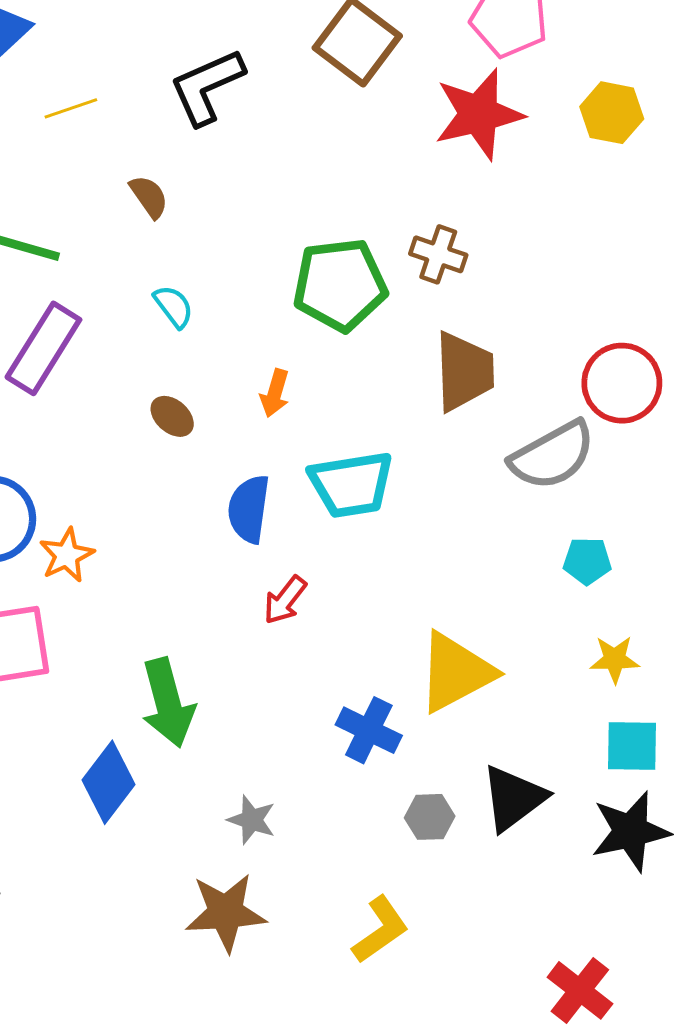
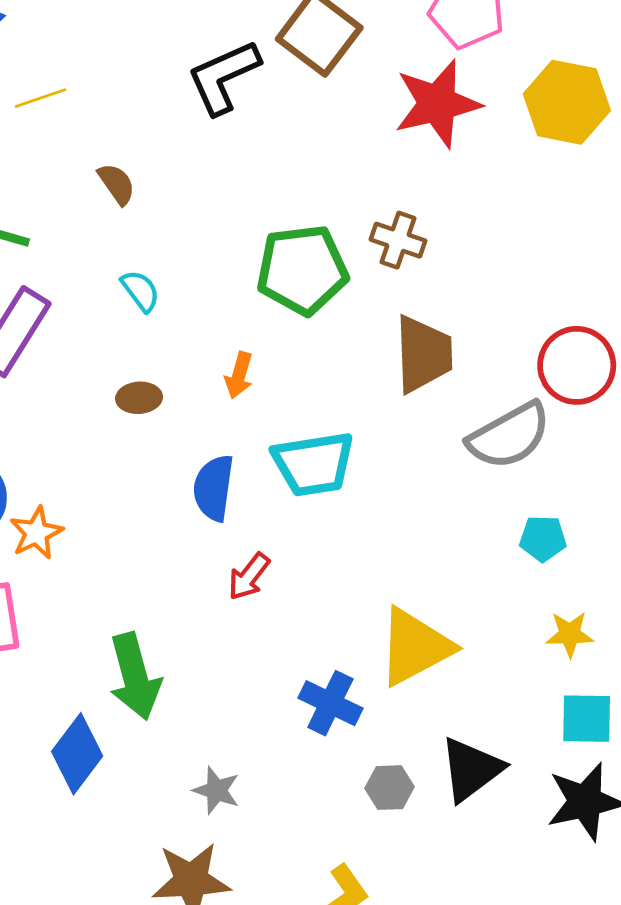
black L-shape: (207, 87) -> (223, 77), moved
yellow hexagon: (612, 113) -> (567, 102), size x1.4
brown ellipse: (172, 416) -> (139, 398), turned -45

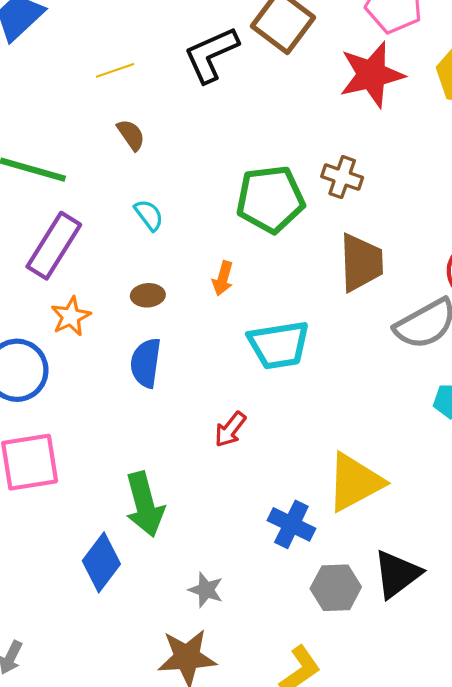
yellow line: (41, 98) -> (115, 70), moved
blue semicircle: (214, 488) -> (146, 363), moved
orange star: (36, 533) -> (71, 316), moved
gray hexagon: (390, 788) -> (336, 588), size x1.4

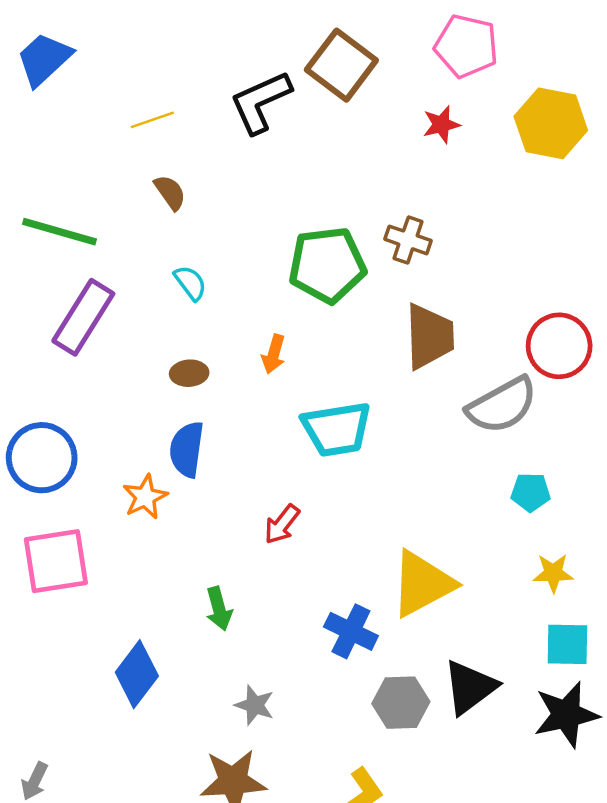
red star: (372, 75) -> (441, 125), size x0.5
orange star: (71, 316) -> (145, 497), moved
green arrow: (145, 504) -> (219, 609), moved, size x0.6

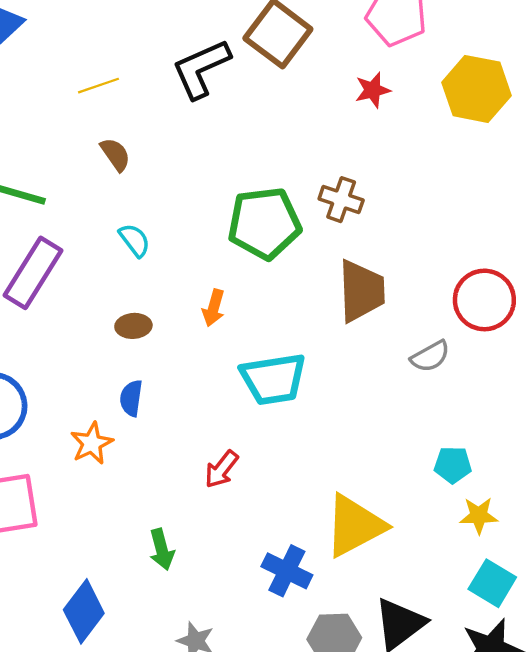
gray semicircle: (502, 405) -> (430, 356), size x0.6
blue semicircle: (187, 449) -> (131, 398), size x0.7
cyan pentagon: (531, 492) -> (453, 465), moved
cyan square: (567, 644) -> (492, 583), turned 30

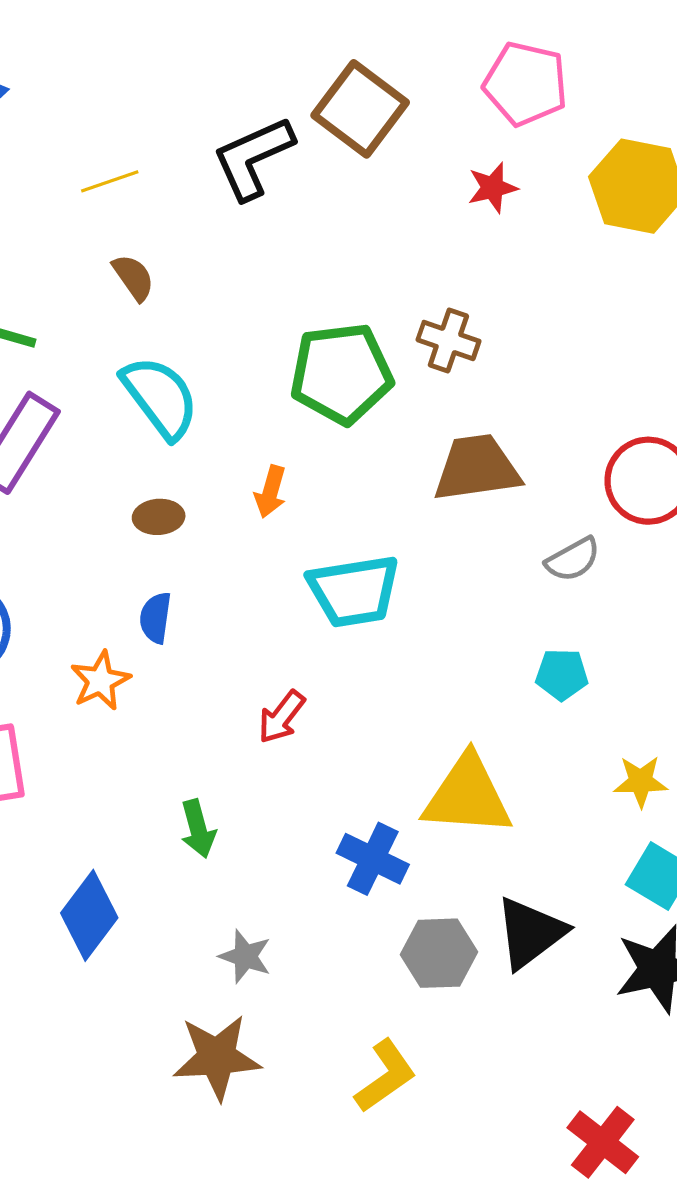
cyan semicircle: (135, 240) -> (160, 397), size x1.8
brown trapezoid: (361, 291) -> (477, 468), turned -96
cyan pentagon: (453, 465) -> (562, 674), moved
yellow triangle: (355, 526) -> (467, 796), turned 32

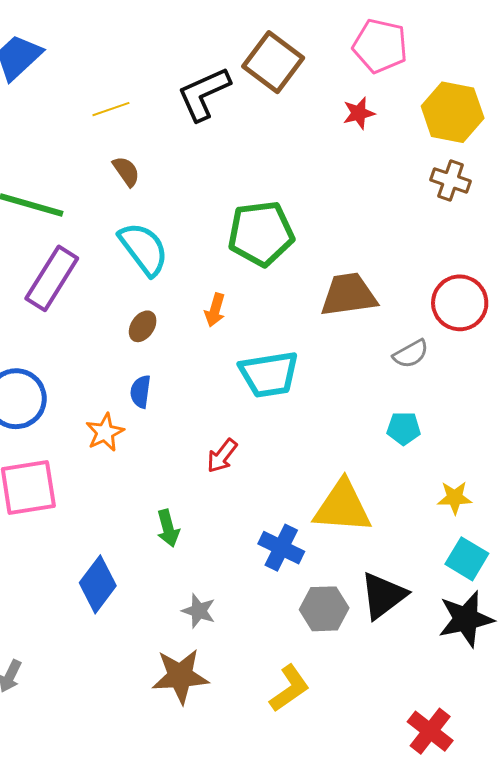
brown cross: (448, 340) -> (451, 180), moved
brown ellipse: (159, 517) -> (143, 326), turned -52

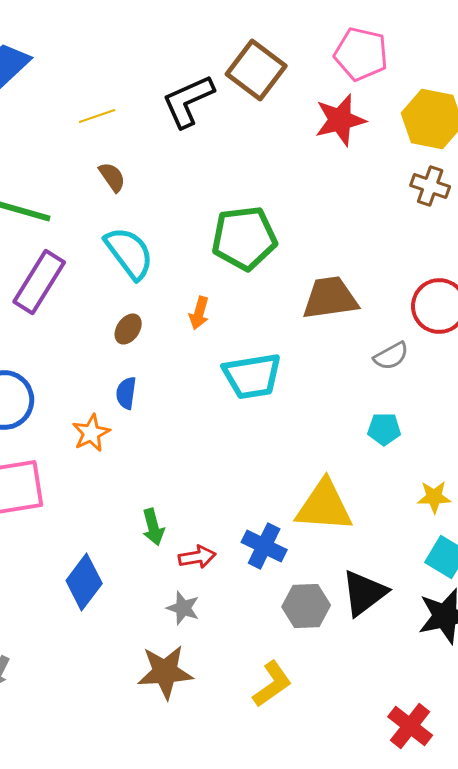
red star: (359, 113) -> (340, 120), size x1.6
red arrow: (222, 456) -> (197, 557), moved, turned -138

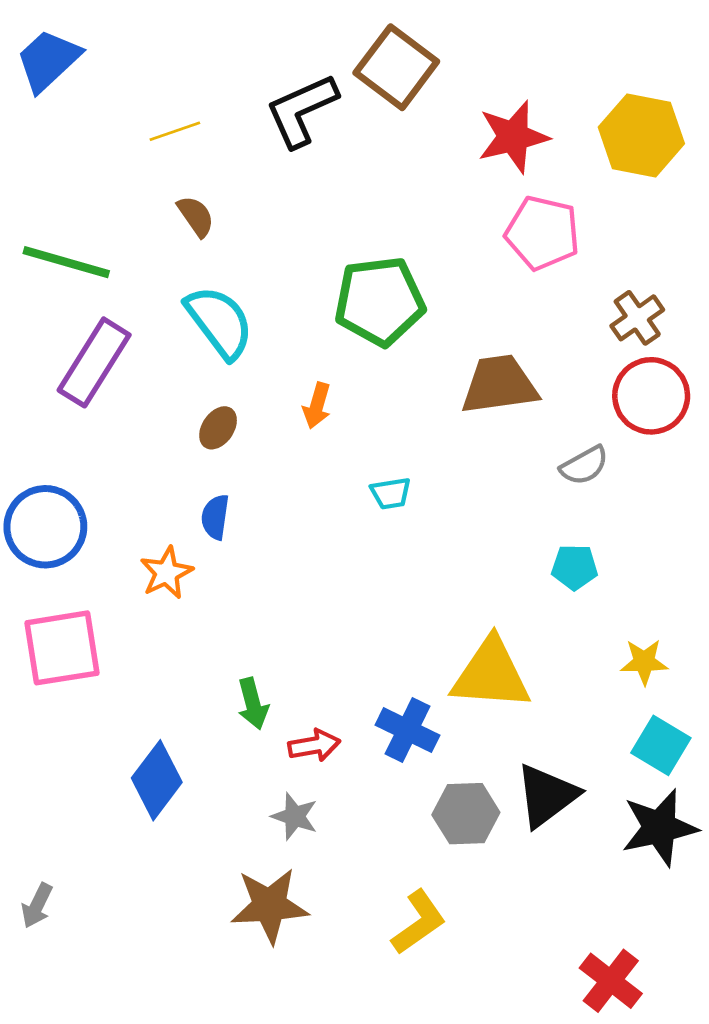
pink pentagon: (361, 54) -> (543, 233), moved
brown cross: (430, 186) -> (637, 318), moved, turned 36
cyan trapezoid: (252, 376) -> (391, 493), size x0.5

